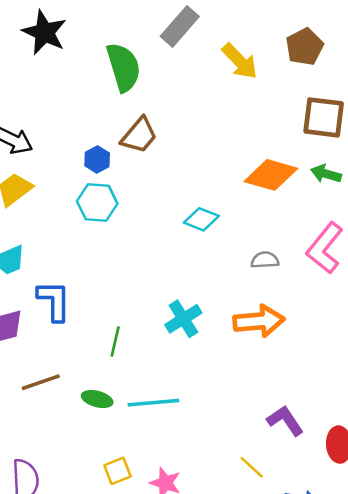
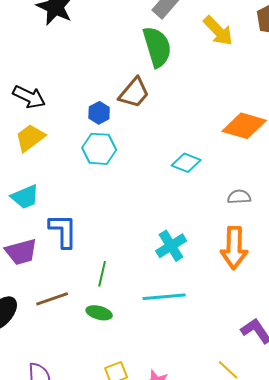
green semicircle: (124, 67) -> (157, 47), moved
orange arrow: (259, 321) -> (234, 248), turned 96
green line: (115, 341) -> (102, 274), moved
cyan line: (153, 403) -> (164, 297), moved

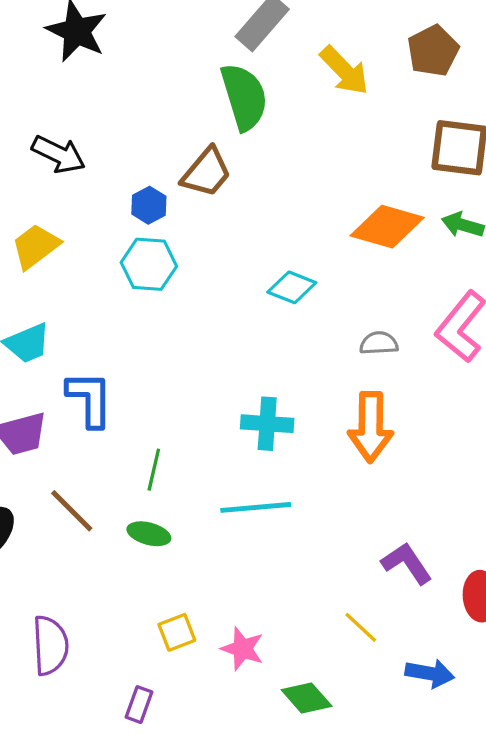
black arrow: (29, 97) -> (59, 154), moved
cyan cross: (171, 246) -> (267, 424), turned 36
brown line: (52, 299) -> (72, 511), turned 64

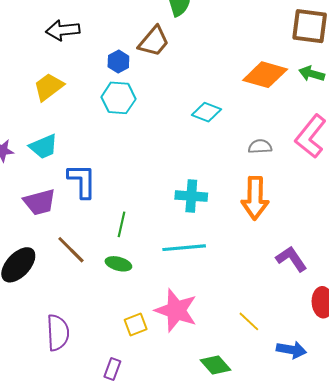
black arrow: (59, 154) -> (63, 30), turned 148
purple L-shape: (407, 563) -> (291, 259), moved
pink star: (243, 649) -> (176, 310), moved, size x1.6

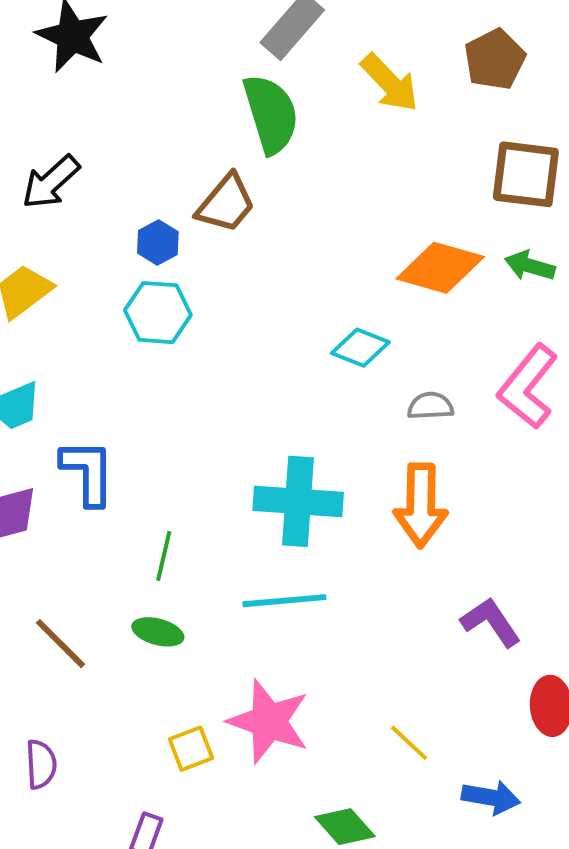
black arrow: (63, 30) -> (51, 182), turned -36
cyan diamond: (206, 112) -> (360, 348), moved
cyan cross: (191, 196) -> (298, 501), size x1.4
brown line: (71, 250) -> (61, 644), moved
purple semicircle: (58, 333) -> (41, 764), size x0.7

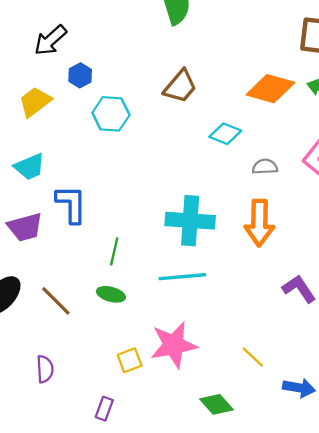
brown trapezoid: (226, 204) -> (180, 86), moved
blue hexagon: (158, 242) -> (80, 75), moved
pink star: (269, 721) -> (174, 345), turned -30

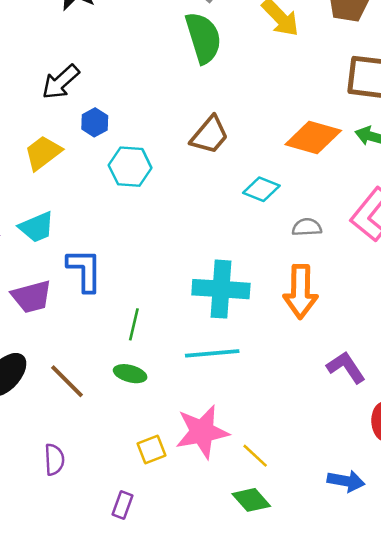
yellow line: (253, 357) -> (255, 456), moved

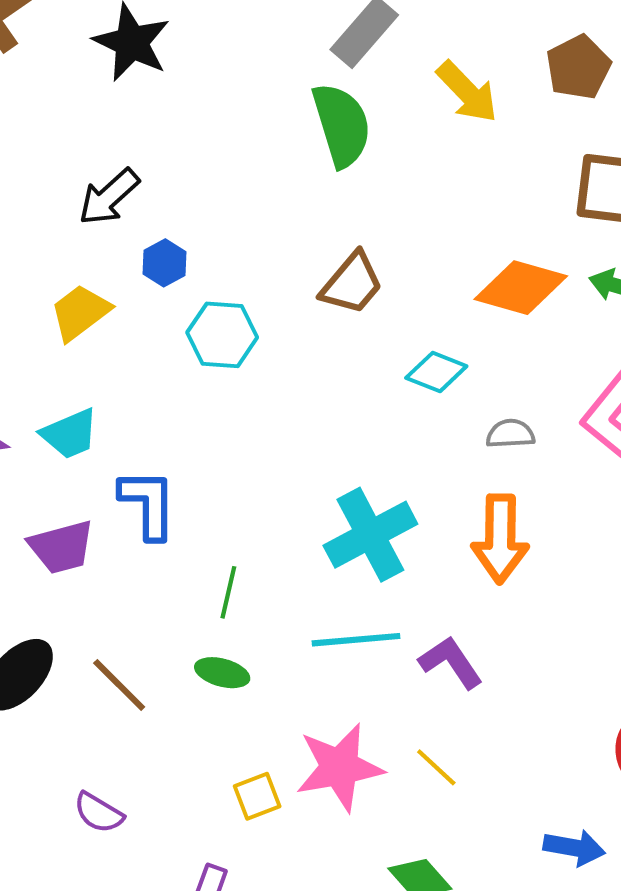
cyan cross: (221, 289) -> (370, 535), turned -32
purple L-shape: (346, 367) -> (451, 662), moved
yellow line: (255, 456) -> (436, 767), moved
purple semicircle: (54, 460) -> (99, 813), turned 124

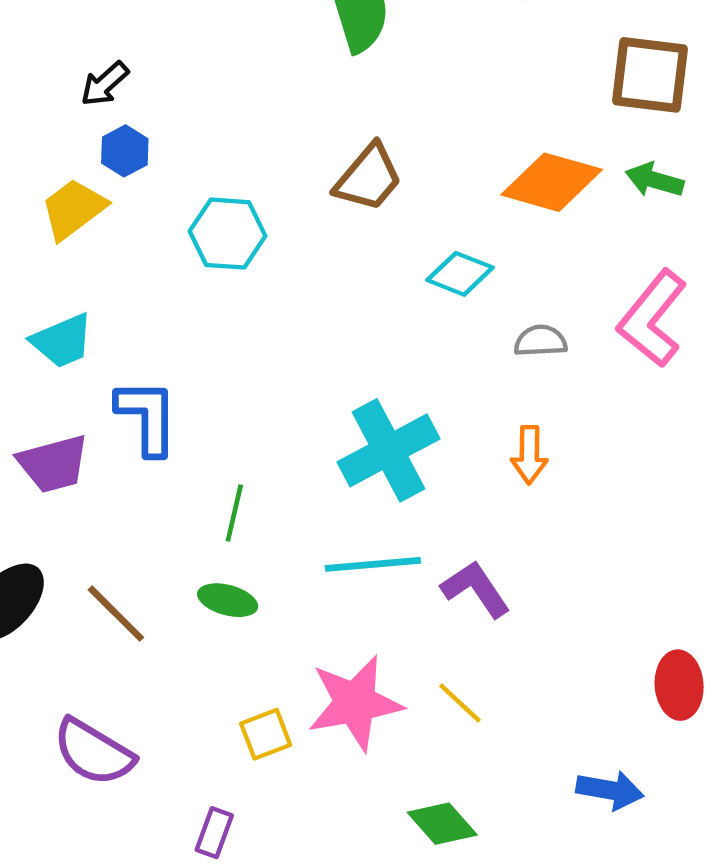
black arrow: (109, 197) -> (105, 84), size x0.7
blue hexagon: (165, 263) -> (125, 151), moved
orange arrow: (500, 539) -> (529, 455), size x0.6
purple semicircle: (99, 813) -> (93, 752), size x1.5

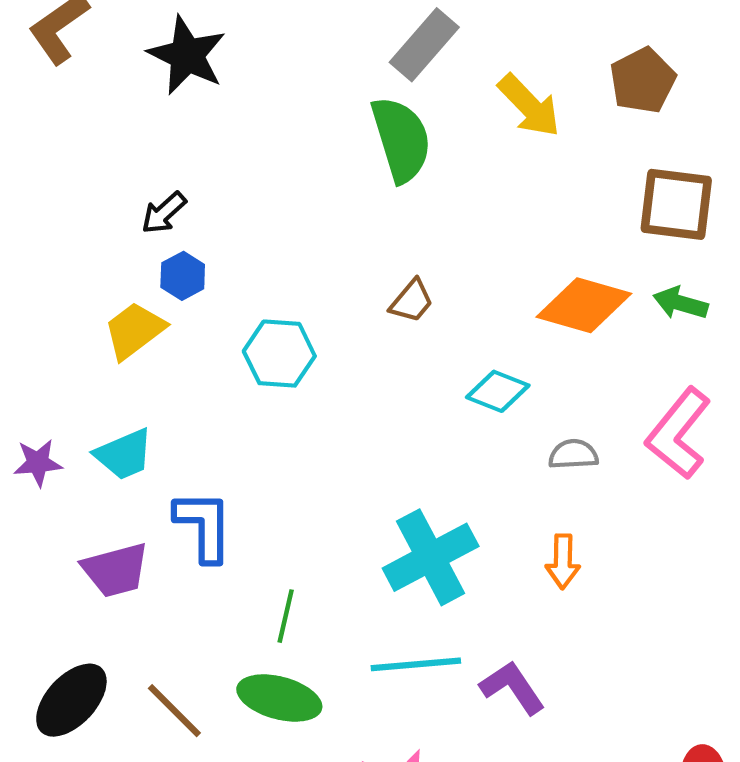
brown trapezoid: (368, 178) -> (412, 301), size x0.7
green ellipse: (228, 600) -> (279, 698), size x1.5

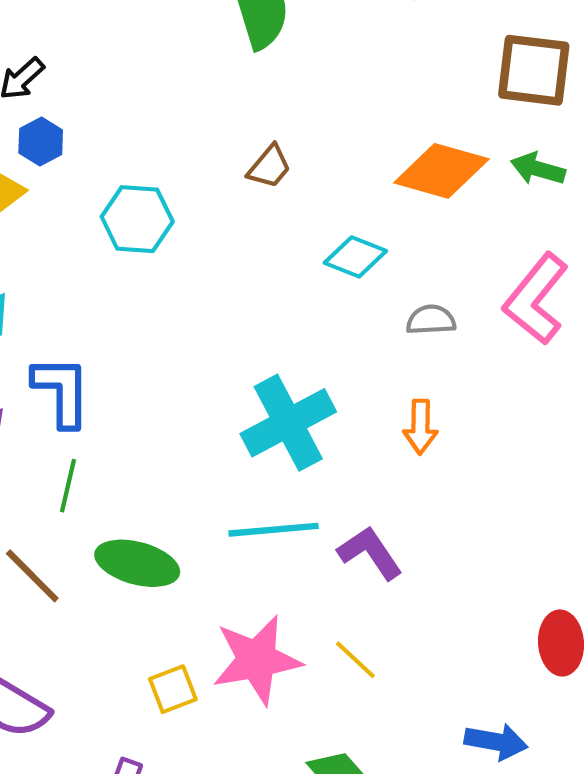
green line: (286, 616) -> (68, 486), moved

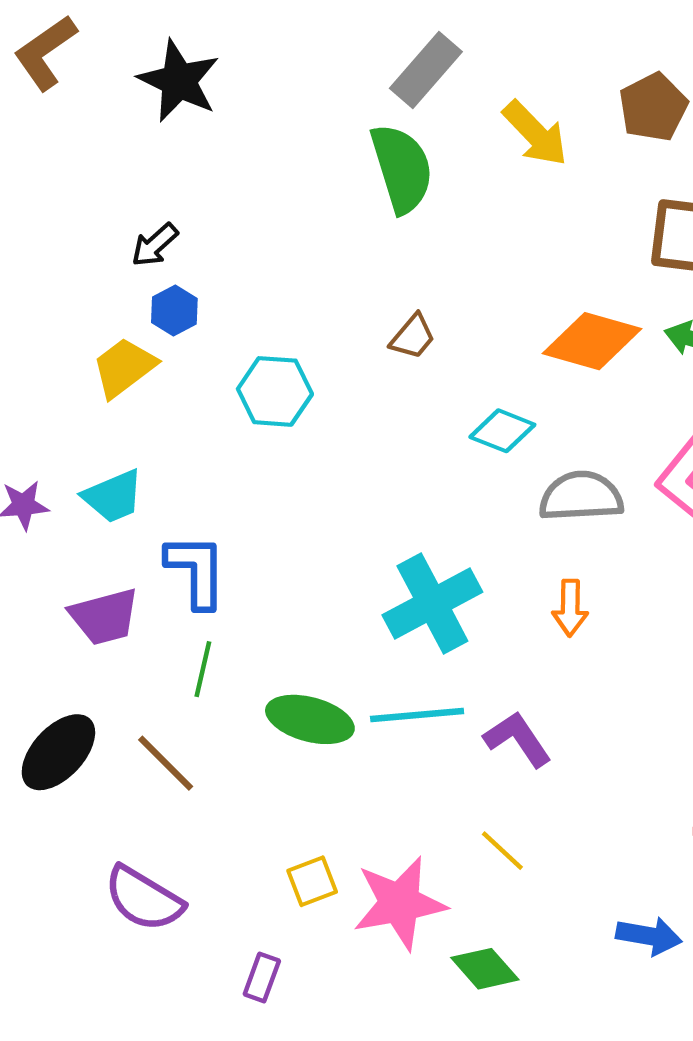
gray semicircle: (431, 320) -> (581, 496), size x1.6
green ellipse: (137, 563) -> (310, 719), moved
pink star: (257, 660) -> (400, 903), moved

